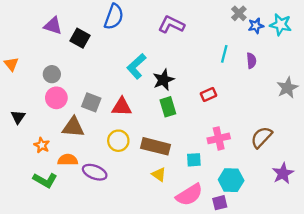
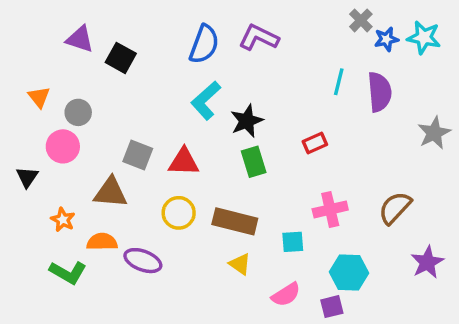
blue semicircle: (114, 17) -> (204, 44), moved
purple semicircle: (251, 61) -> (380, 92), size x1.6
orange triangle: (11, 64) -> (39, 97), moved
pink circle: (56, 98) -> (63, 146), moved
pink semicircle: (189, 195) -> (286, 295), size x0.7

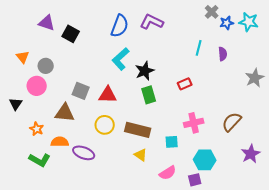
purple semicircle: (380, 92) -> (223, 54), size x0.6

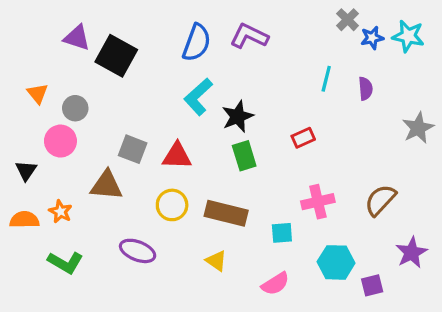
black square: (71, 34) -> (116, 56), size x1.4
orange semicircle: (60, 142) -> (24, 220), moved
yellow triangle: (141, 155) -> (216, 261), moved
purple square: (195, 180) -> (372, 285), moved

